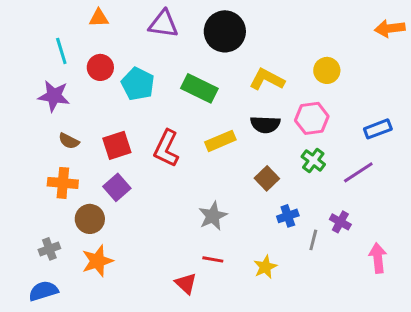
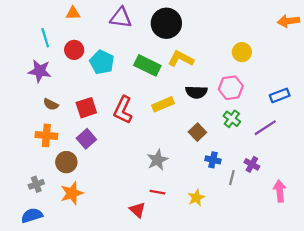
yellow L-shape: (267, 79) -> (181, 59), moved
blue cross: (288, 216) -> (213, 160), turned 32

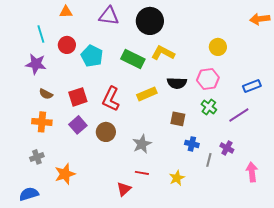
brown square: (197, 132) -> (178, 119), turned -35
brown circle: (66, 162) -> (106, 132), moved
gray cross: (36, 184) -> (37, 157), moved
red triangle: (137, 210) -> (124, 189), turned 35

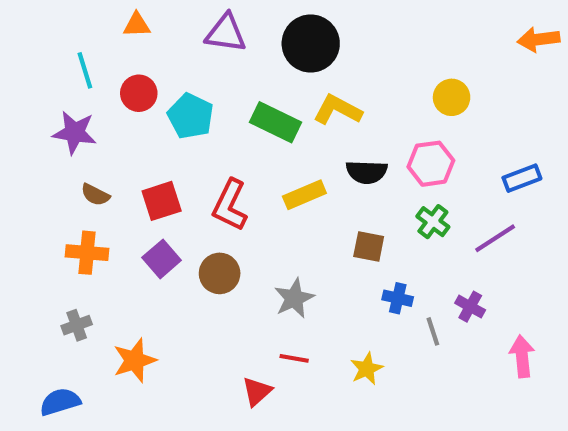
gray line: (209, 160) -> (433, 331), turned -32

